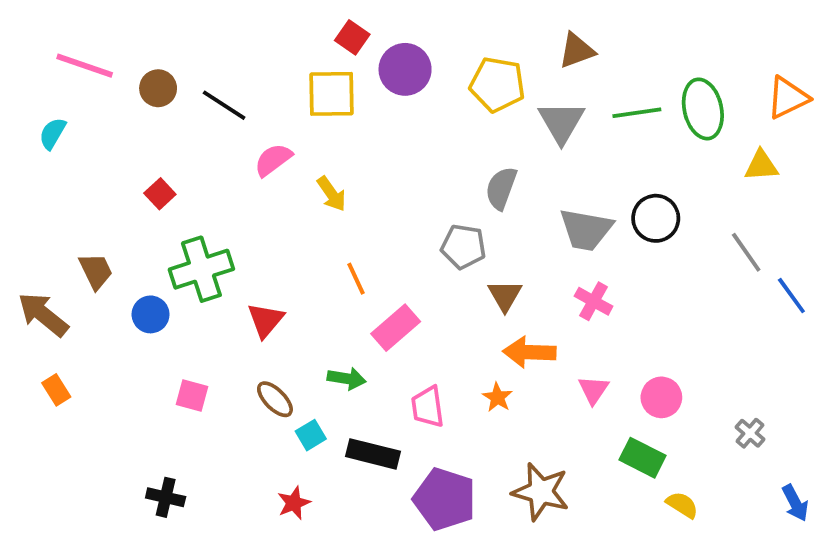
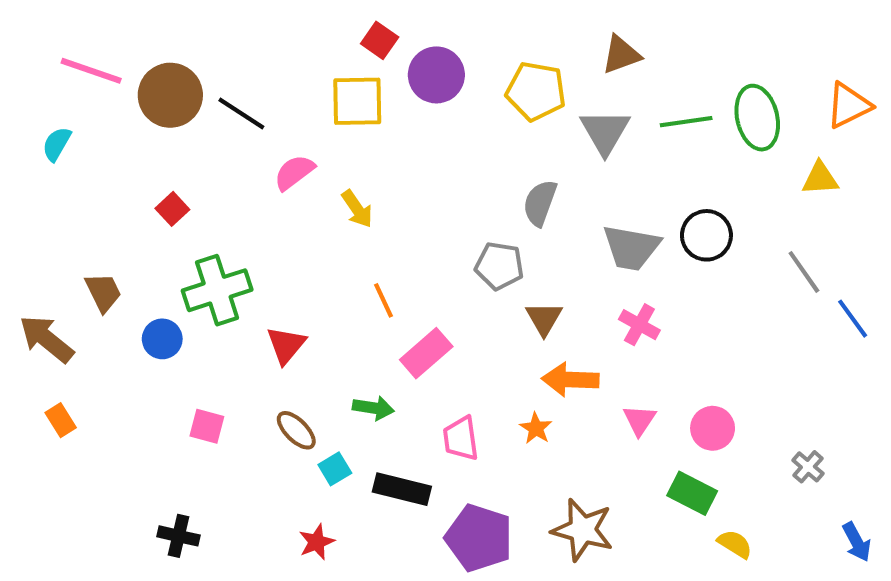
brown circle: (158, 88) -> (170, 95), size x1.6

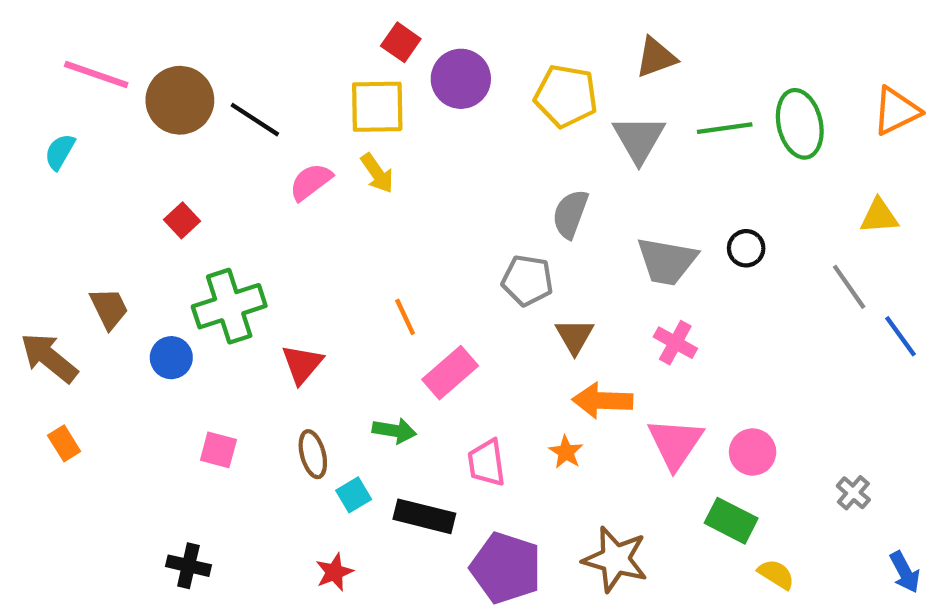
yellow triangle: (820, 178) -> (879, 216), moved
yellow arrow: (357, 209) -> (377, 173), moved
black circle: (706, 235) -> (746, 248), size x0.7
pink triangle: (639, 420) -> (675, 443), size x1.6
brown ellipse: (296, 430) -> (313, 454), turned 30

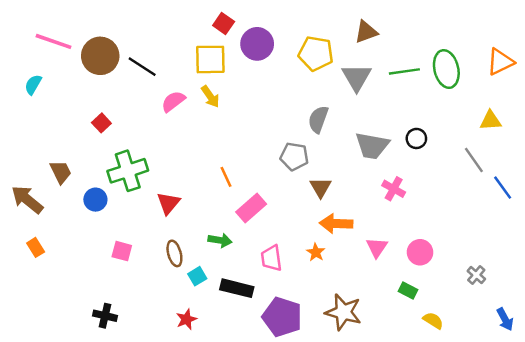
pink cross: (675, 343) -> (394, 189), moved
pink triangle: (675, 443) -> (377, 247), size x0.7
green rectangle: (731, 521) -> (408, 291), size x0.7

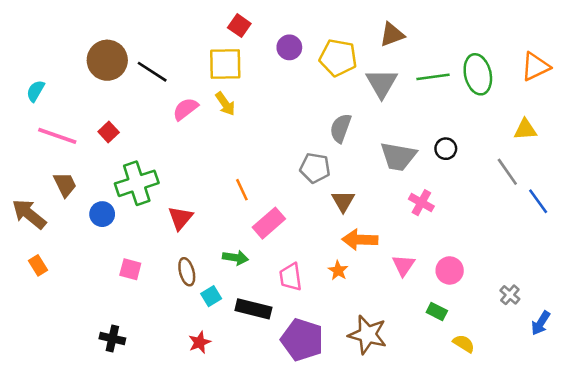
pink line: (54, 41) -> (57, 136), moved
purple circle: (257, 44) -> (289, 47), moved, size x0.7
blue arrow: (505, 319) -> (541, 323), moved, turned 60

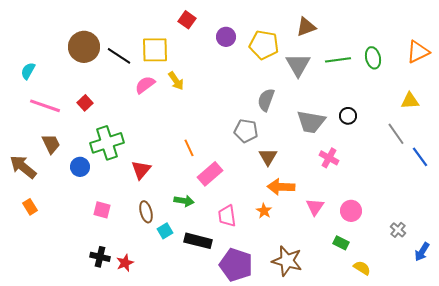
yellow square: (225, 64) -> (155, 50), moved
green ellipse: (478, 74) -> (373, 58), size x0.7
black cross: (112, 338) -> (100, 257), moved
red star: (200, 342) -> (125, 263), moved

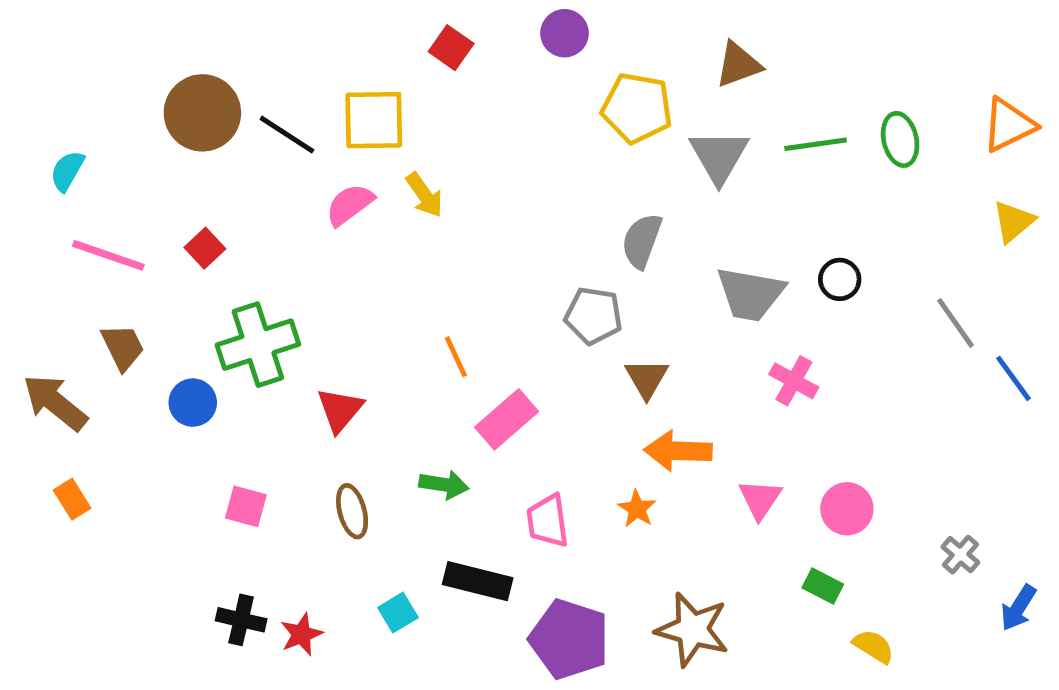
purple circle: (226, 37) -> (565, 33), moved
yellow triangle: (410, 101) -> (1014, 221), moved, turned -36
cyan square: (165, 231) -> (398, 613), moved

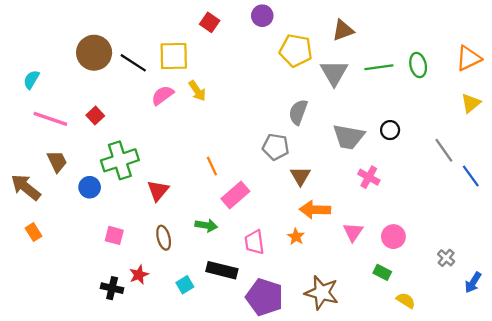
red star: (301, 634) -> (139, 275), moved

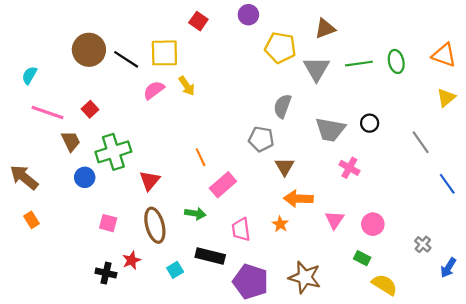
orange triangle: (469, 58) -> (444, 55), turned 45
brown trapezoid: (57, 161) -> (71, 141), moved
blue line: (471, 176) -> (447, 184), moved
brown ellipse: (164, 238) -> (155, 225), size x1.5
yellow semicircle: (406, 300) -> (385, 285), size x1.4

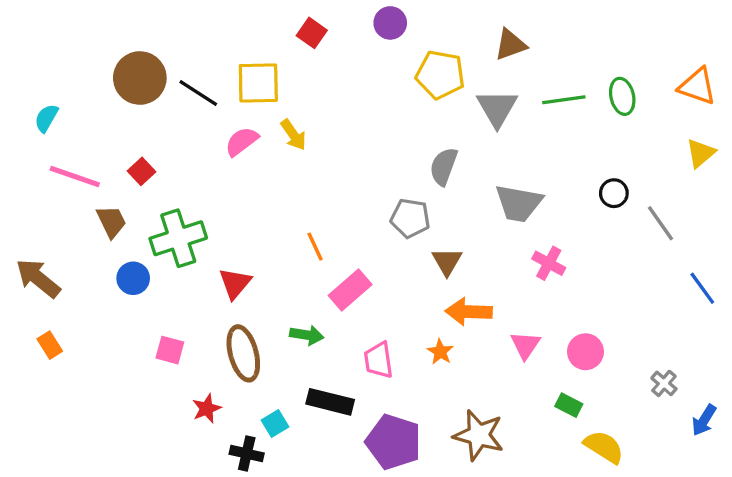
black circle: (370, 123) -> (614, 193), moved
black cross: (106, 273) -> (247, 454), moved

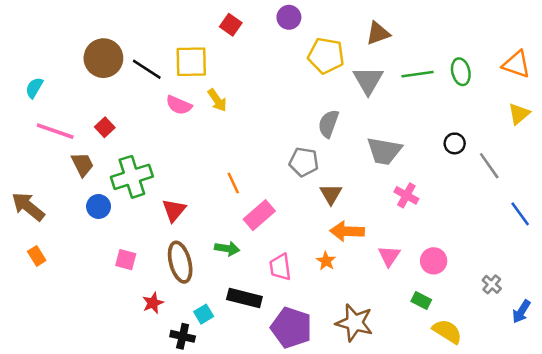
pink semicircle: (242, 141) -> (179, 105), turned -120

